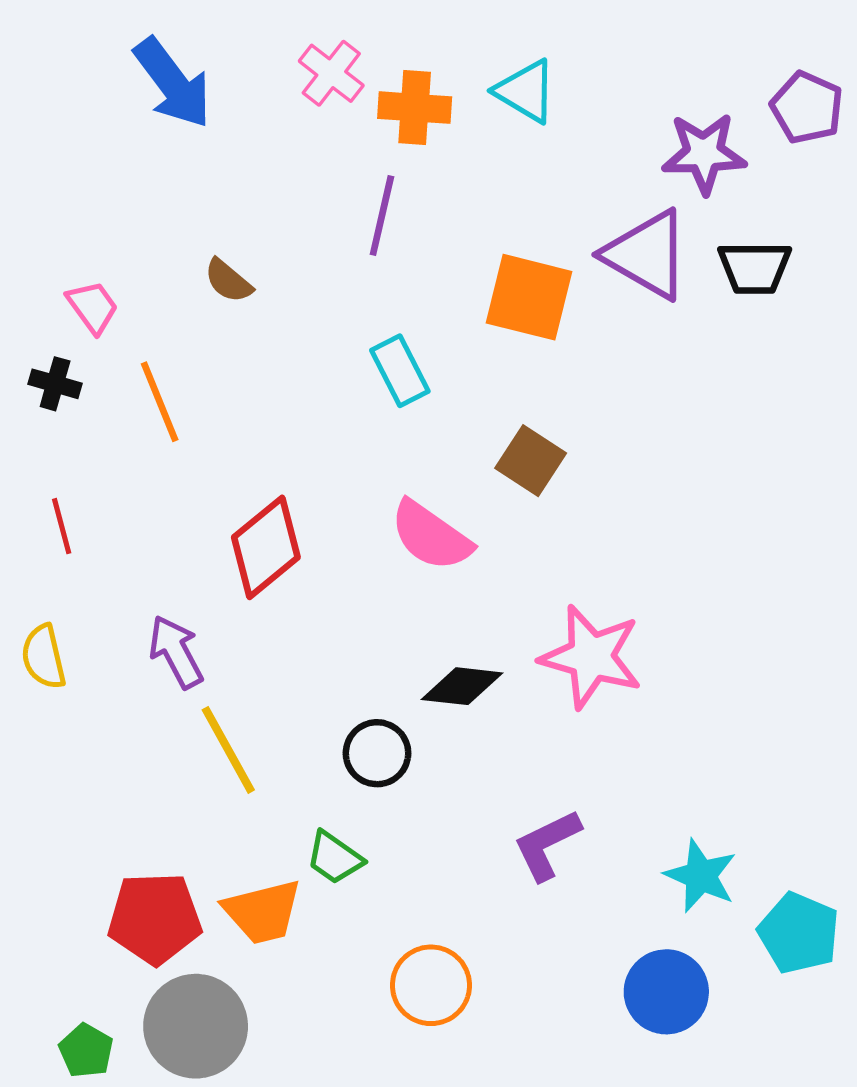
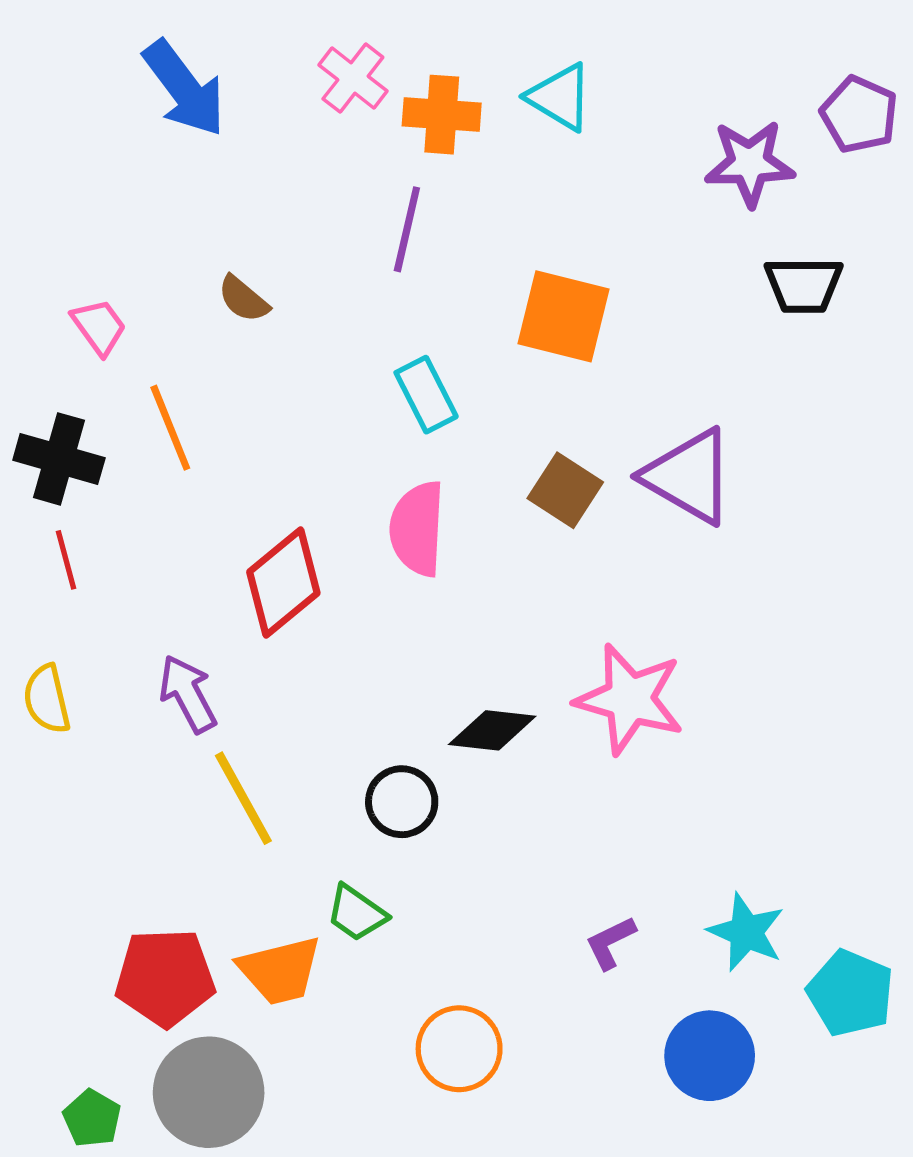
purple triangle: (647, 255) -> (689, 476), moved
black cross: (55, 384) -> (59, 459), moved, size x1.6
pink semicircle: (431, 536) -> (417, 529), moved, turned 58
purple L-shape: (547, 845) -> (610, 943), moved, size x0.7

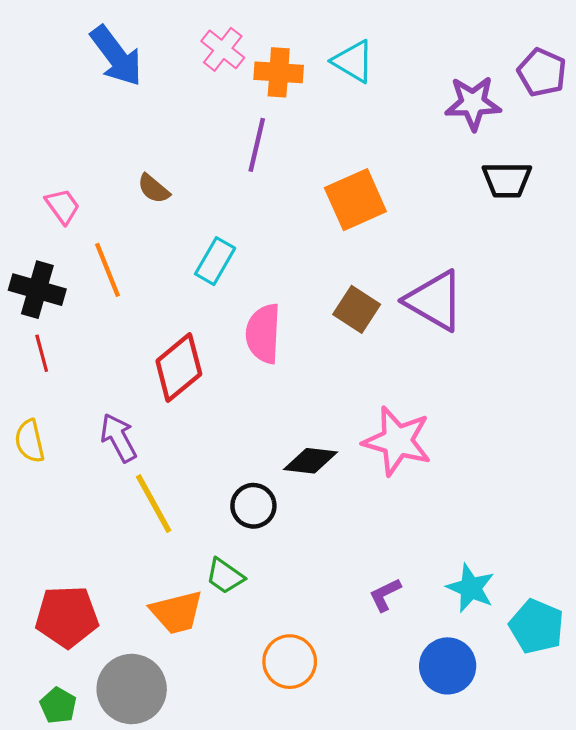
orange square: (563, 316) -> (355, 200), turned -38
cyan rectangle: (426, 395) -> (215, 261), moved, turned 57
red pentagon: (165, 977) -> (67, 617), moved

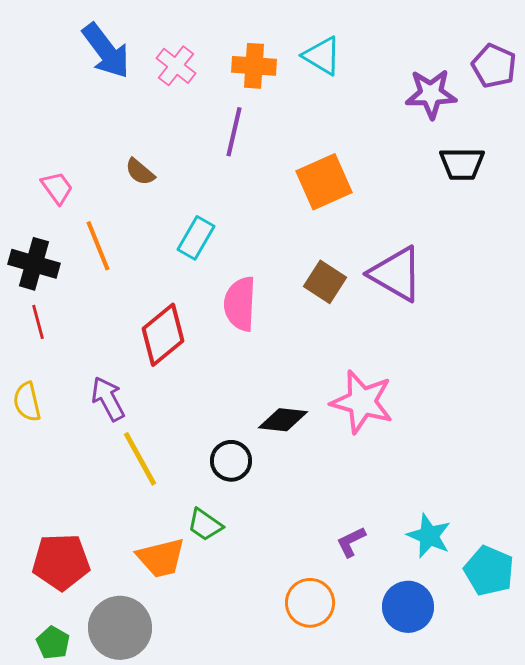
pink cross: (223, 49) -> (176, 66), moved
orange circle: (290, 662) -> (310, 603), moved

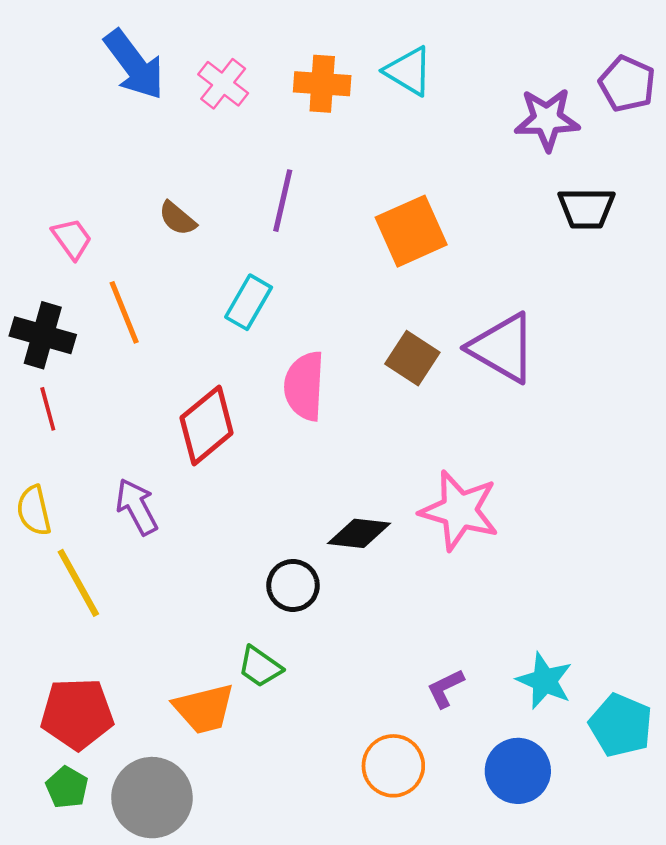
purple line: (234, 132) -> (283, 201), moved
yellow line: (140, 459) -> (78, 583), moved
green pentagon: (53, 643) -> (67, 787), moved

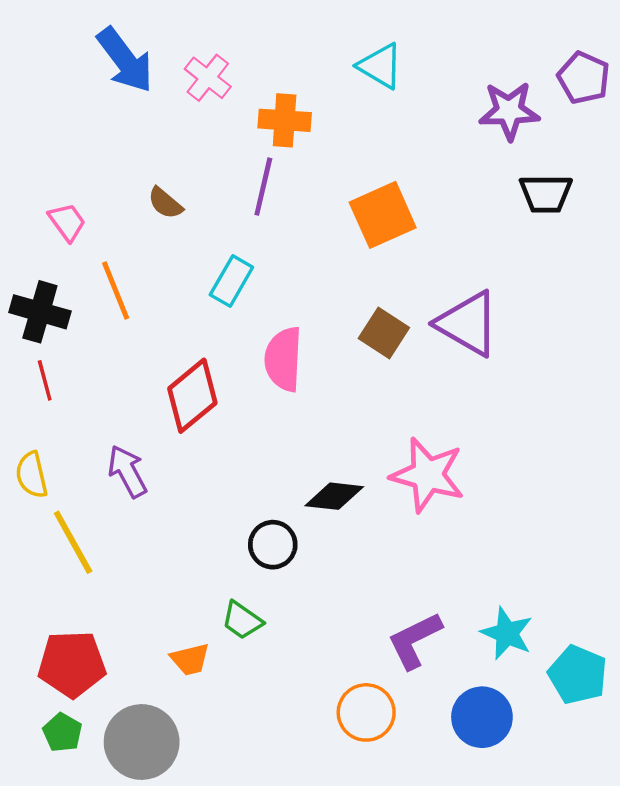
orange cross: (322, 84) -> (285, 120), moved
purple L-shape: (445, 688) -> (415, 640), size x1.6
orange trapezoid: (204, 709) -> (190, 659), size x0.7

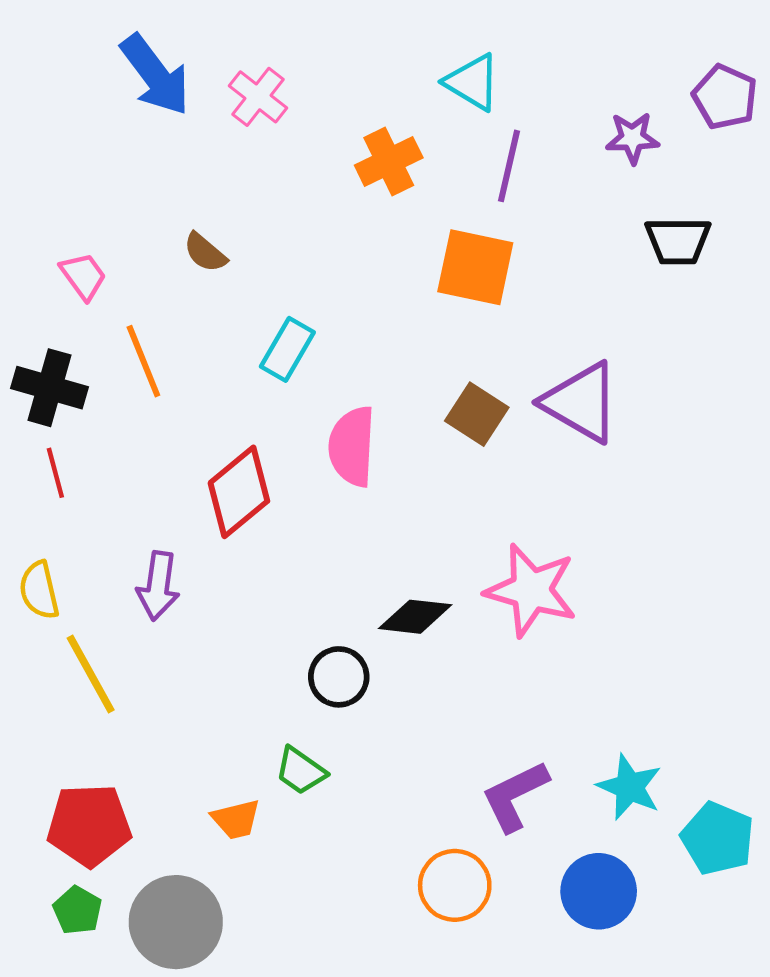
purple star: (509, 111) -> (632, 138), size x0.7
orange cross: (285, 120) -> (389, 162), moved, turned -30
purple line: (263, 187) -> (509, 166), moved
orange square: (383, 215) -> (475, 267), turned 36
purple arrow: (127, 471) -> (158, 586), turned -144

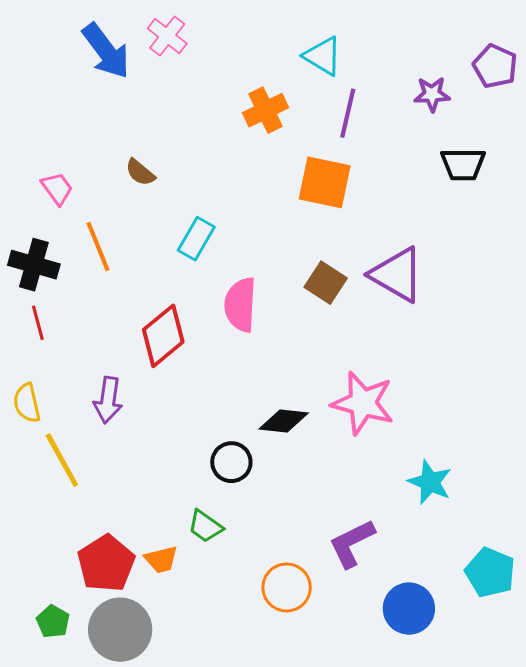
pink cross: (258, 97) -> (167, 36), moved
cyan star: (629, 787) -> (430, 482), moved
red pentagon: (89, 825) -> (106, 563), moved, turned -30
orange circle: (455, 885) -> (287, 587), moved

